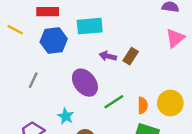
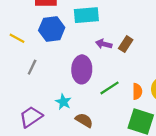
yellow line: (15, 30) -> (17, 38), moved
purple ellipse: (85, 83) -> (82, 69), turned 40

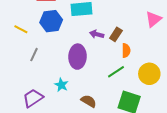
green line: (109, 88) -> (116, 72), moved
orange semicircle: (137, 91) -> (126, 51), moved
brown semicircle: (84, 120) -> (89, 101), moved

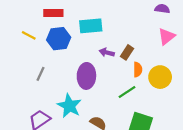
yellow line: (21, 29) -> (29, 35), moved
yellow circle: (149, 74) -> (160, 77), moved
cyan star: (61, 85) -> (69, 106), size x1.6

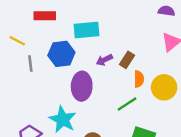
blue hexagon: (59, 39) -> (61, 54), moved
purple arrow: (107, 52) -> (104, 60), turned -40
gray line: (41, 74) -> (30, 63), moved, turned -32

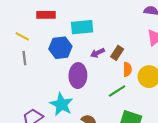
gray line: (30, 63) -> (24, 58), moved

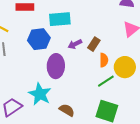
green line: (117, 91) -> (106, 81), moved

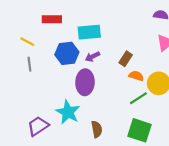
purple arrow: (75, 44) -> (92, 57), moved
orange semicircle: (104, 60) -> (136, 76), turned -72
brown semicircle: (67, 110) -> (97, 129), turned 49

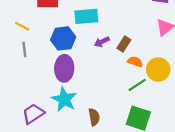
purple arrow: (92, 57) -> (102, 42), moved
purple ellipse: (85, 82) -> (64, 68), moved

